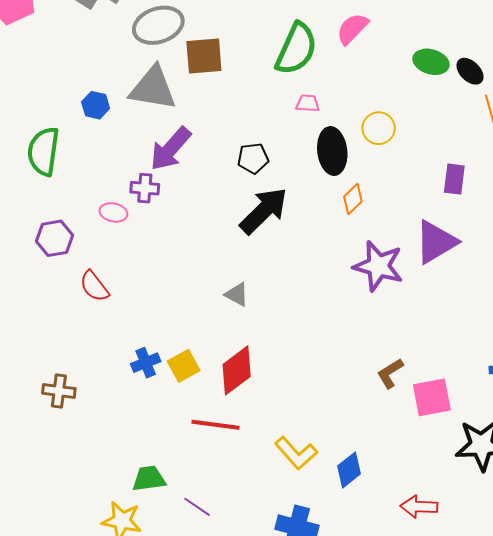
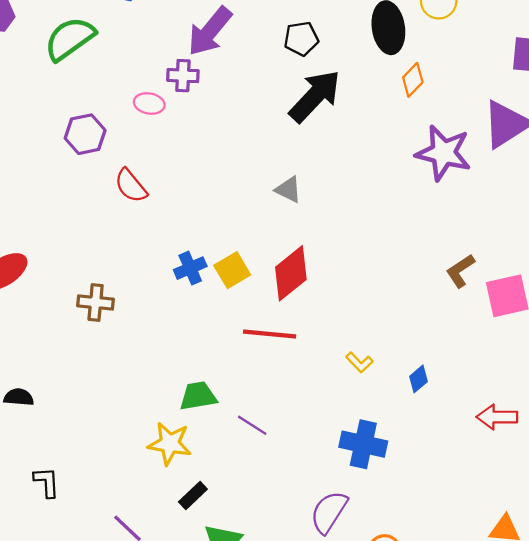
green semicircle: (43, 151) -> (70, 39), turned 48
yellow L-shape: (296, 453) -> (359, 362), size x0.6
blue diamond: (349, 470) -> (418, 379), size x0.7

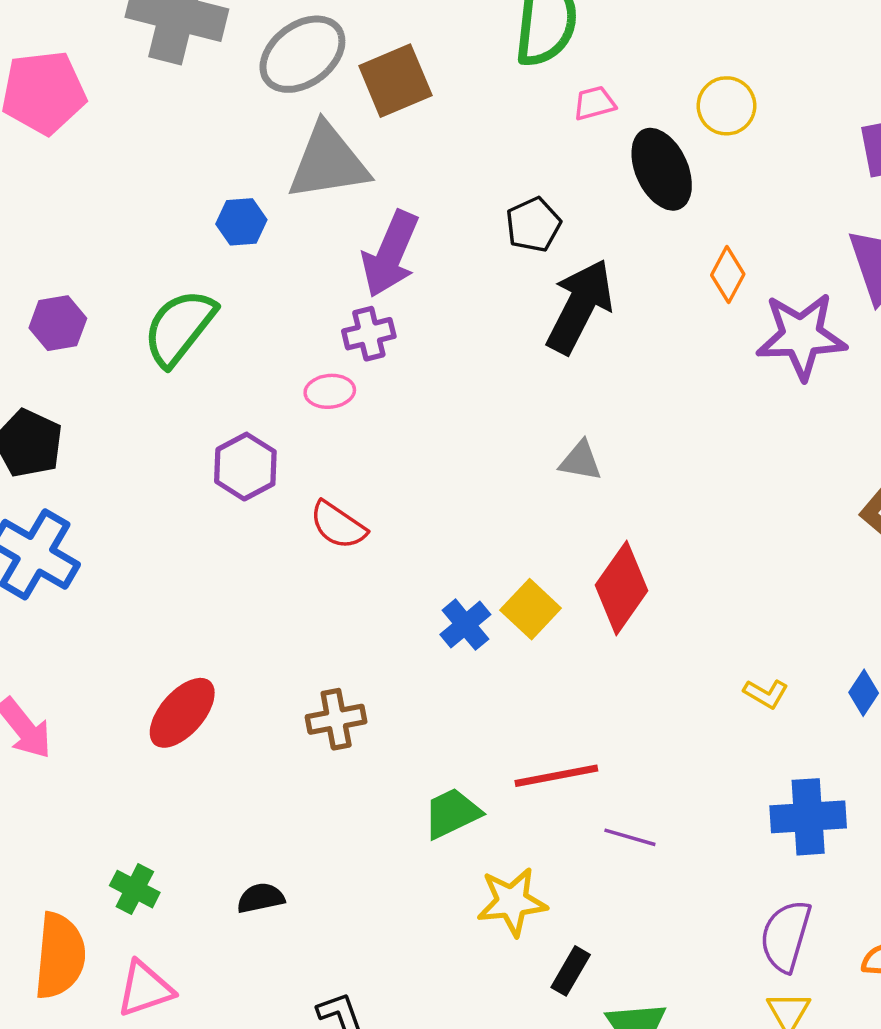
orange diamond: (413, 80) -> (728, 275), moved
red line: (270, 334) -> (556, 776), moved
green trapezoid: (198, 396) -> (452, 813), moved

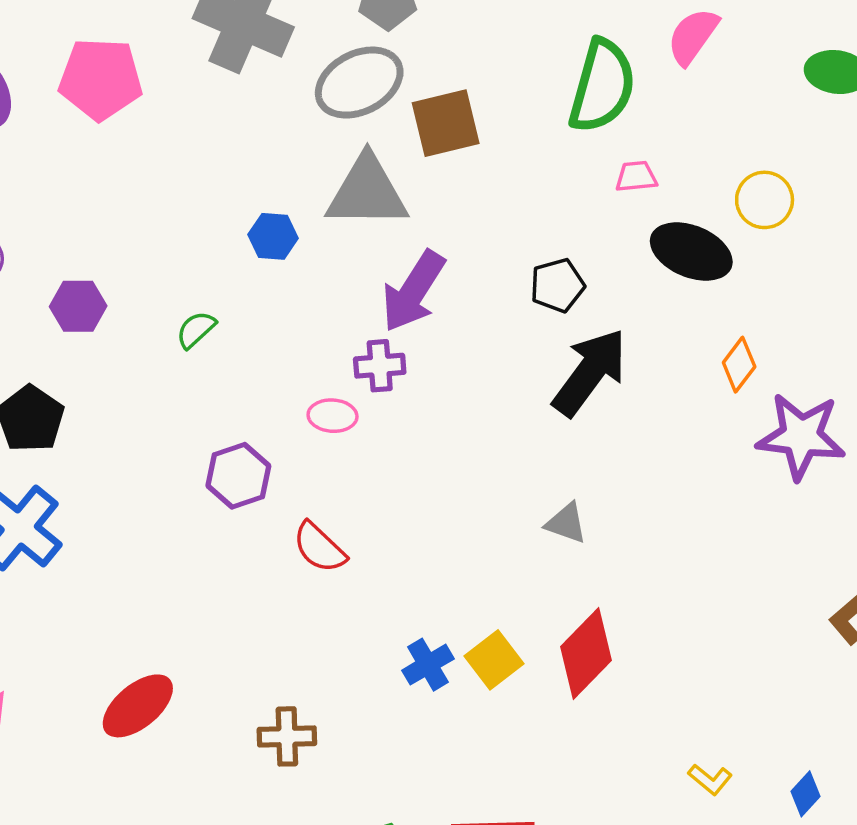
black ellipse: (662, 169) -> (691, 252), turned -52
green semicircle: (179, 327) -> (196, 330), size x0.5

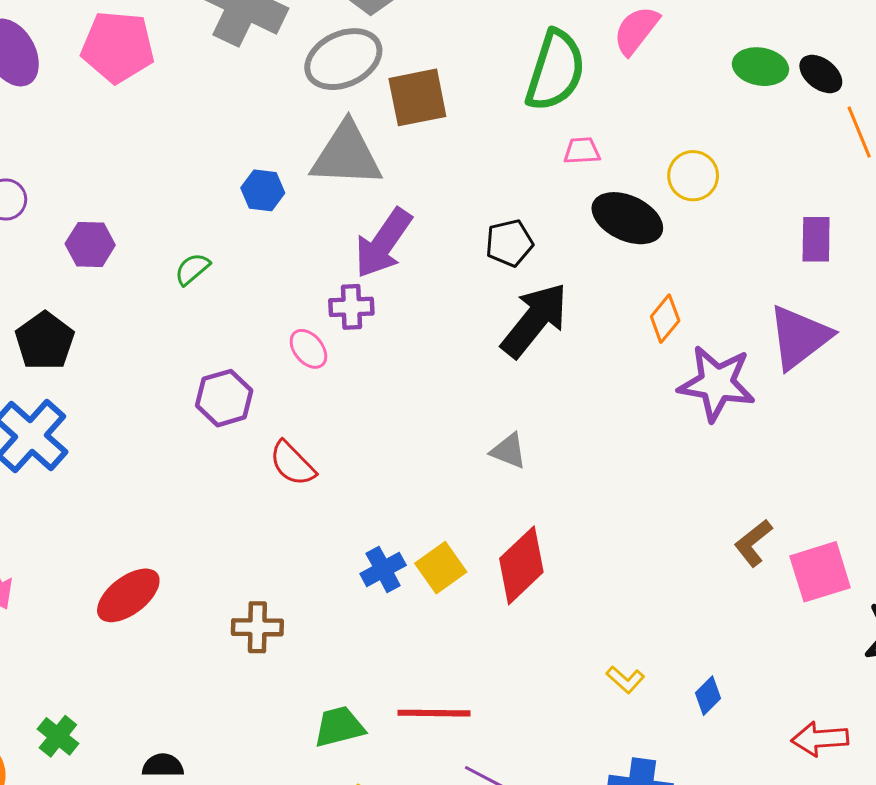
pink ellipse: (333, 416) -> (308, 349), turned 45

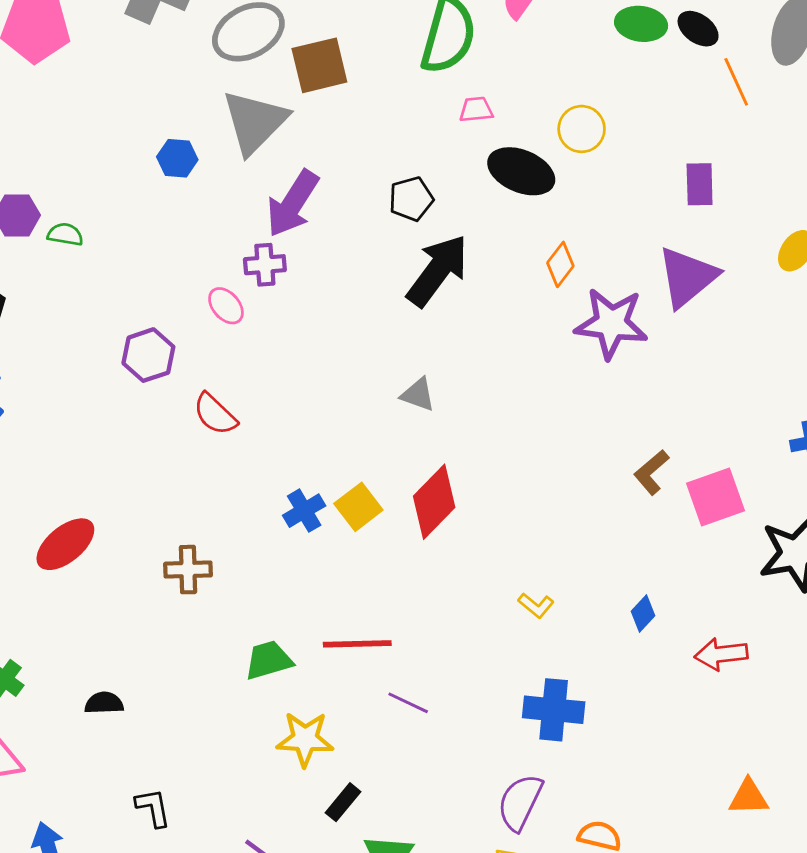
gray triangle: (346, 155) -> (255, 122), turned -46
green semicircle: (192, 269) -> (65, 234), moved, turned 52
blue diamond: (708, 696) -> (643, 613), moved

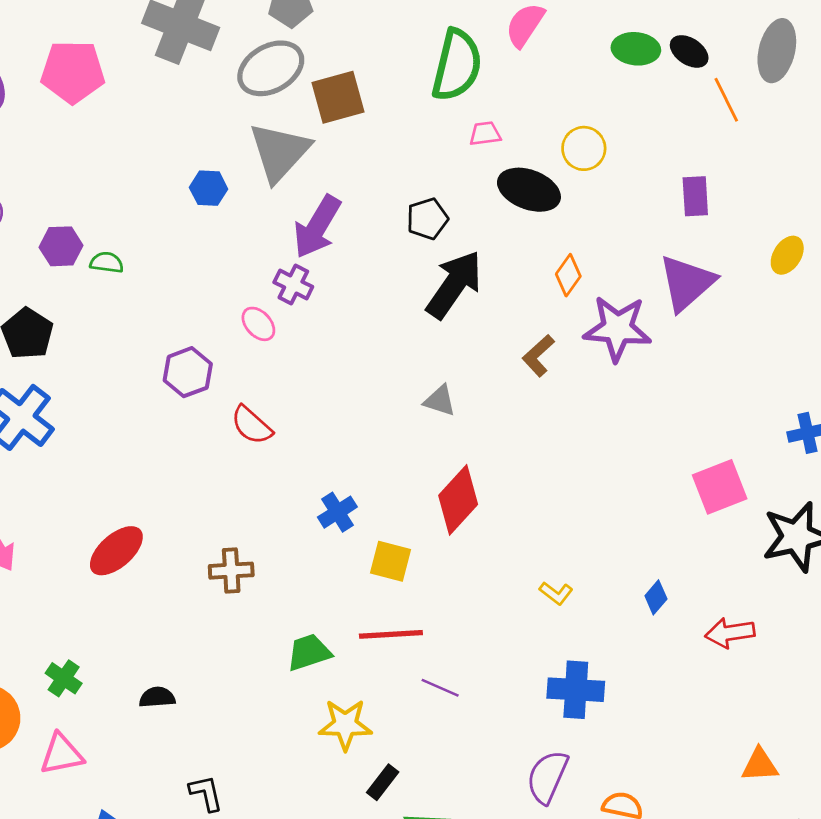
purple cross: (265, 265) -> (293, 285), turned 33
brown L-shape: (651, 472) -> (538, 356), moved
yellow square: (358, 507) -> (390, 561), moved, turned -36

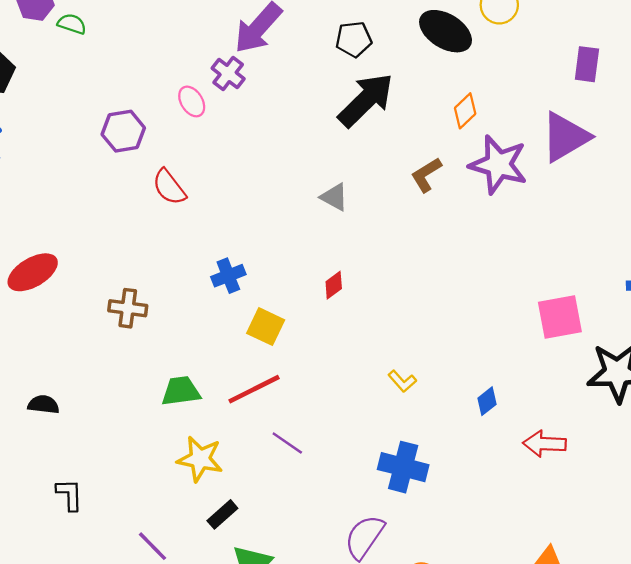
red diamond: (458, 500) -> (334, 285), size x0.5
red line: (391, 634) -> (254, 389), turned -34

